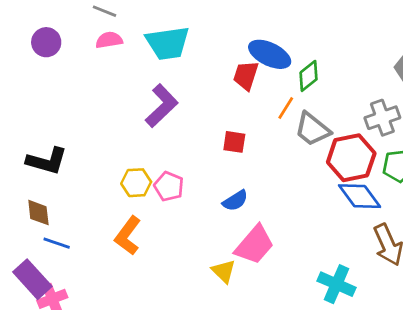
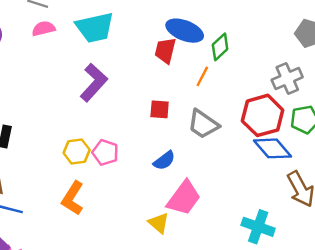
gray trapezoid: (312, 129) -> (203, 124), moved

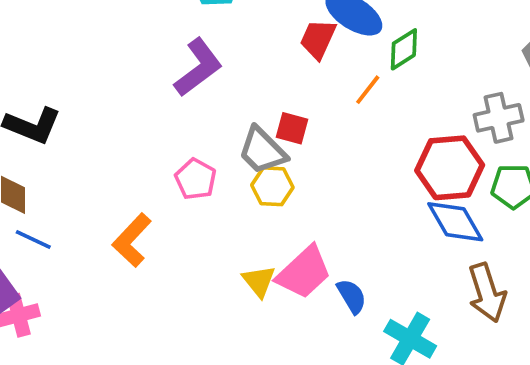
gray trapezoid: (203, 124) -> (262, 151), moved
yellow hexagon: (77, 151) -> (272, 186), moved
blue semicircle: (164, 161) -> (352, 296), moved, turned -95
yellow triangle: (159, 223) -> (259, 281), moved

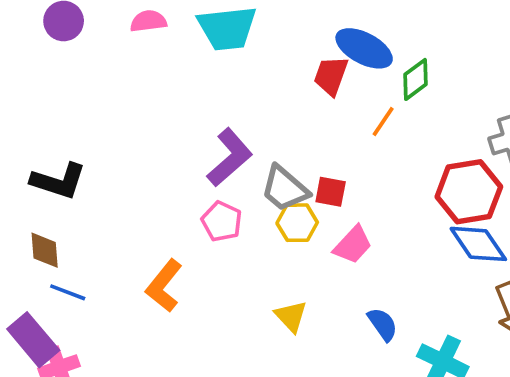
purple L-shape: (198, 67) -> (230, 157), moved
red square: (292, 128) -> (331, 192), moved
pink trapezoid: (304, 272) -> (353, 245), moved, size x0.7

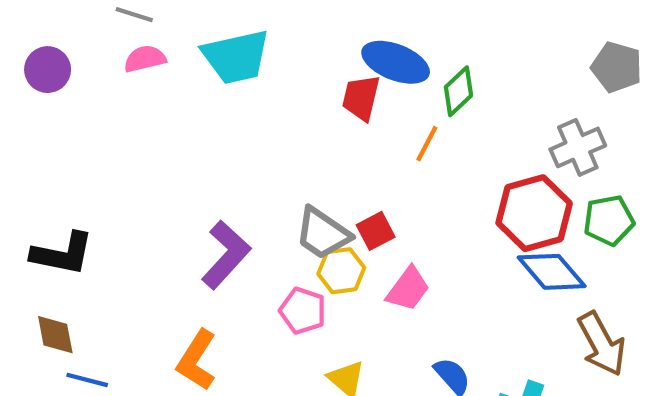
purple L-shape: (230, 157) -> (226, 255), moved
red square: (331, 192) -> (376, 231), turned -32
pink pentagon: (222, 221) -> (303, 311), moved

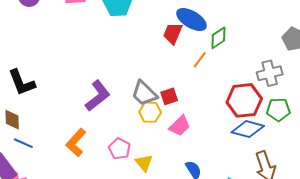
black L-shape: (62, 254) -> (22, 83), turned 48
blue diamond: (552, 272) -> (248, 129), turned -44
pink pentagon: (303, 311) -> (119, 149), moved

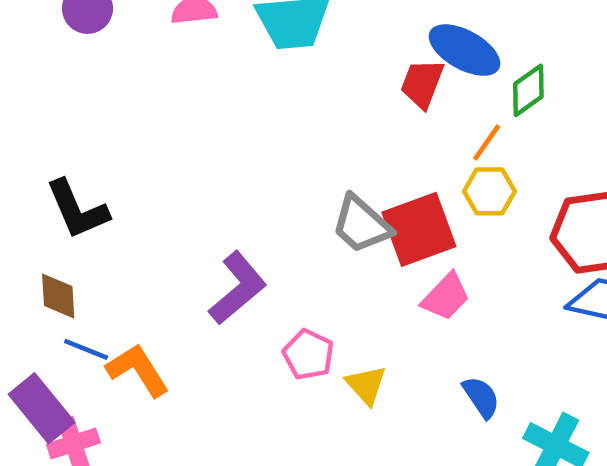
purple L-shape: (98, 96) -> (238, 288), moved
red square: (169, 96) -> (419, 229), size x1.8
yellow hexagon: (150, 112) -> (489, 191), moved
orange L-shape: (76, 142) -> (138, 370), moved, turned 108

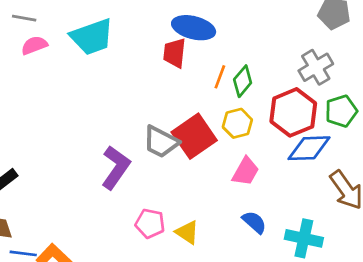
green diamond: (528, 90) -> (243, 81), moved
yellow hexagon: (489, 191) -> (237, 123), moved
purple L-shape: (238, 288) -> (116, 167), moved
pink trapezoid: (446, 297) -> (246, 171), moved

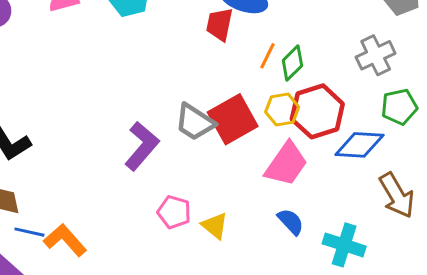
red hexagon: (293, 112) -> (317, 111), moved
pink trapezoid: (246, 171) -> (286, 164), size x1.4

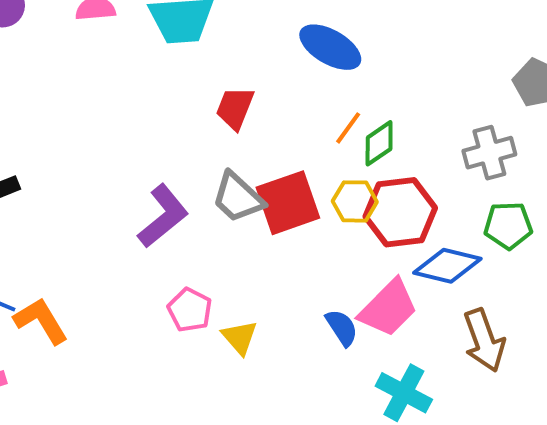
red trapezoid: (219, 24) -> (235, 108), moved
pink trapezoid: (286, 164) -> (388, 308), moved
blue semicircle: (291, 222) -> (342, 328), moved

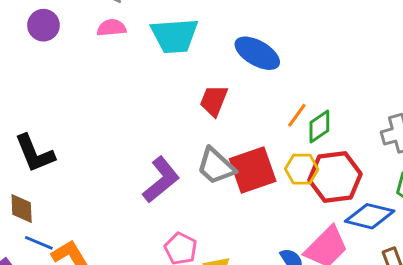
blue ellipse: (330, 47) -> (257, 53), moved

